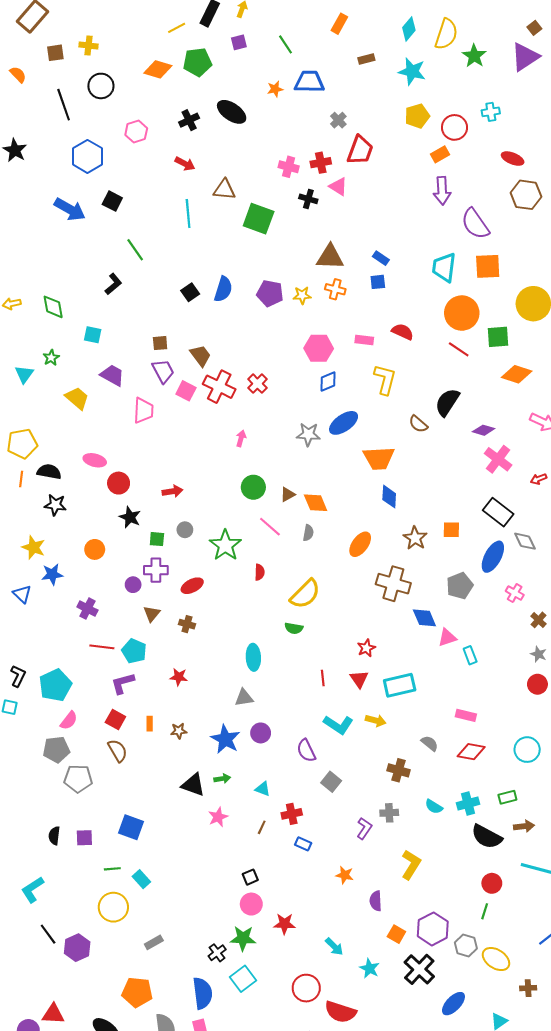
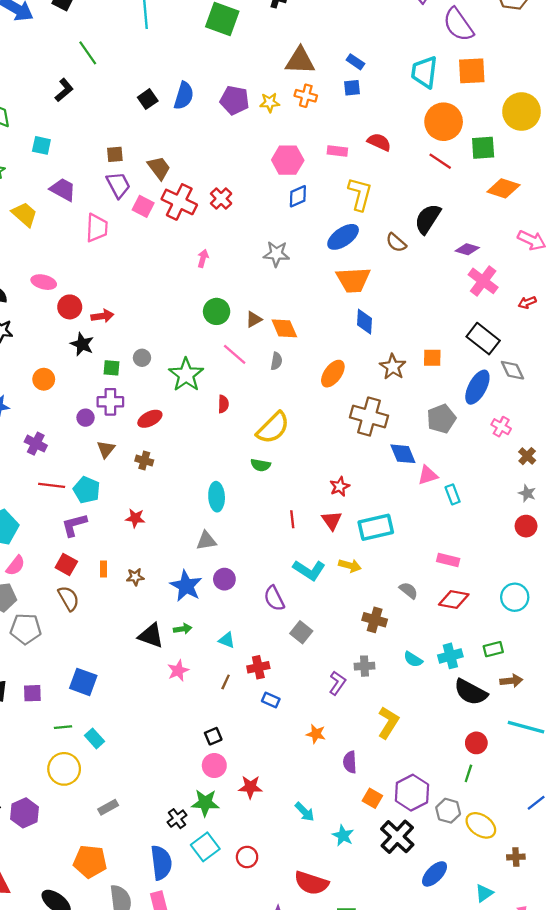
blue ellipse: (344, 423) -> (343, 237), moved
red arrow: (172, 491) -> (102, 316), moved
red circle: (306, 988) -> (247, 857), moved, size x0.7

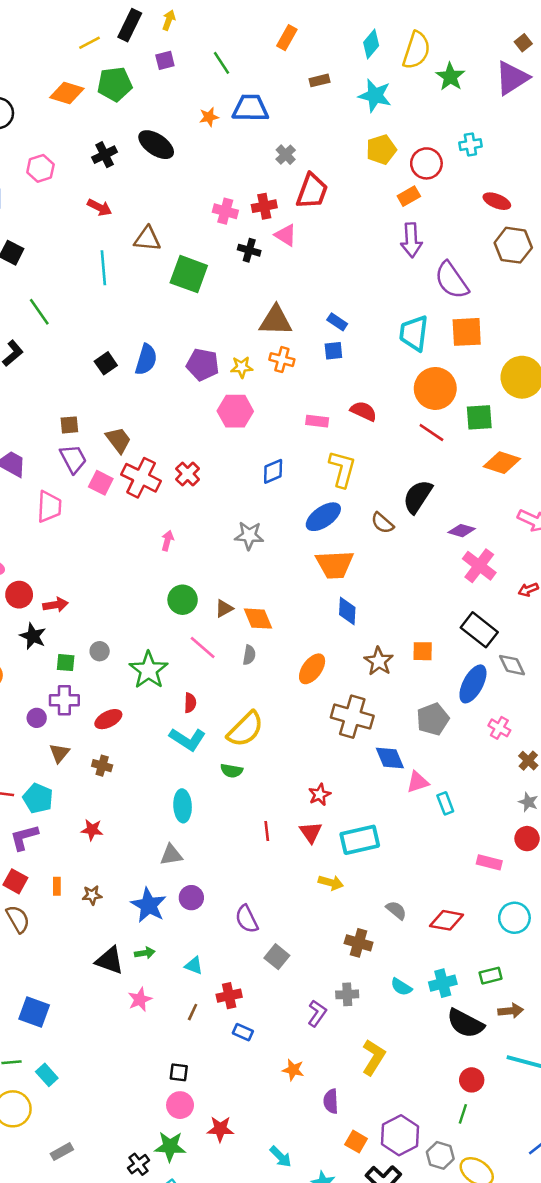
pink hexagon: (288, 160) -> (235, 411), moved
pink rectangle: (448, 560) -> (489, 862), moved
cyan L-shape: (309, 570) -> (188, 739), moved
black square: (213, 736) -> (179, 1072), turned 30

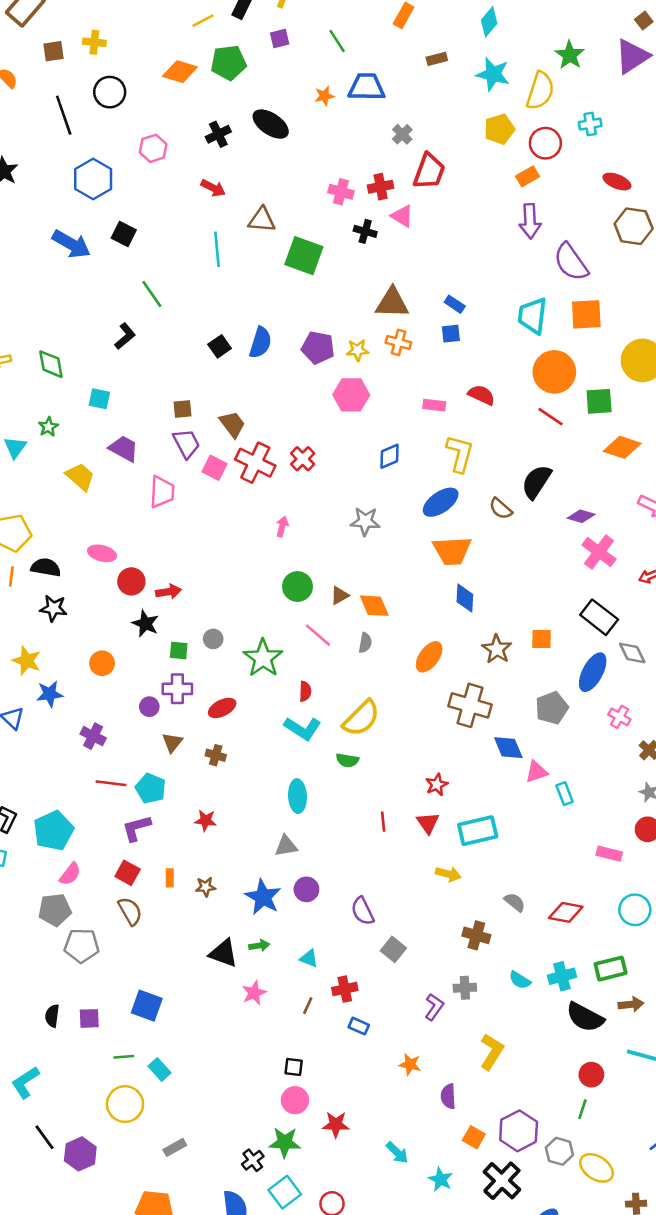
yellow semicircle: (416, 50) -> (540, 91), moved
green rectangle: (491, 976) -> (611, 969), size x1.4

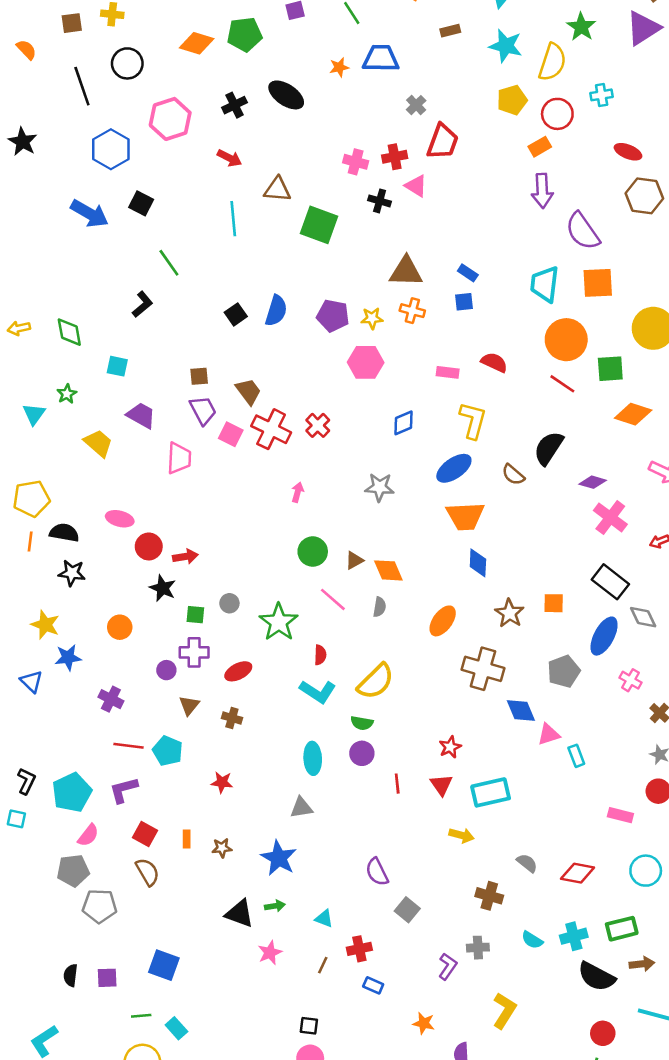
pink hexagon: (153, 148) -> (170, 119), size x1.5
purple L-shape: (137, 828) -> (124, 790), moved
purple circle: (306, 889) -> (362, 753), moved

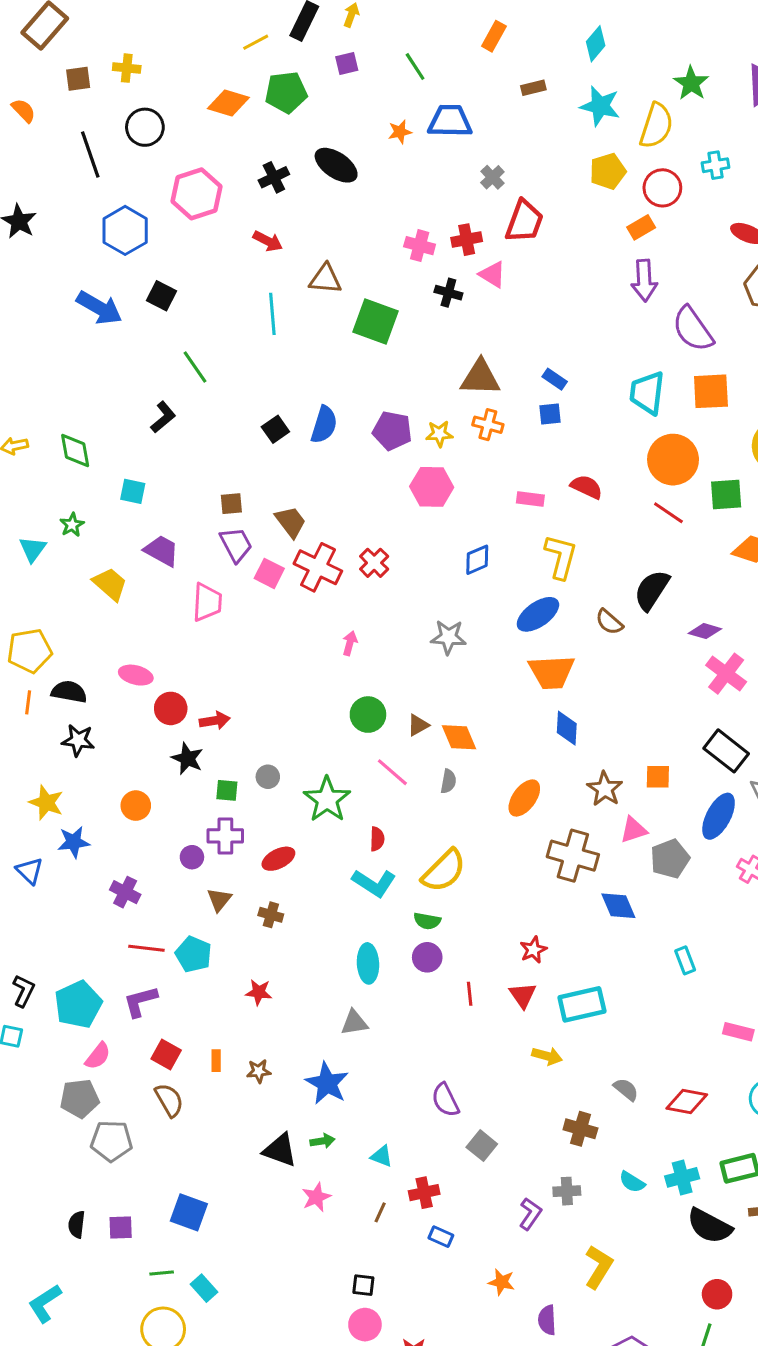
pink triangle: (549, 734) -> (634, 830), moved

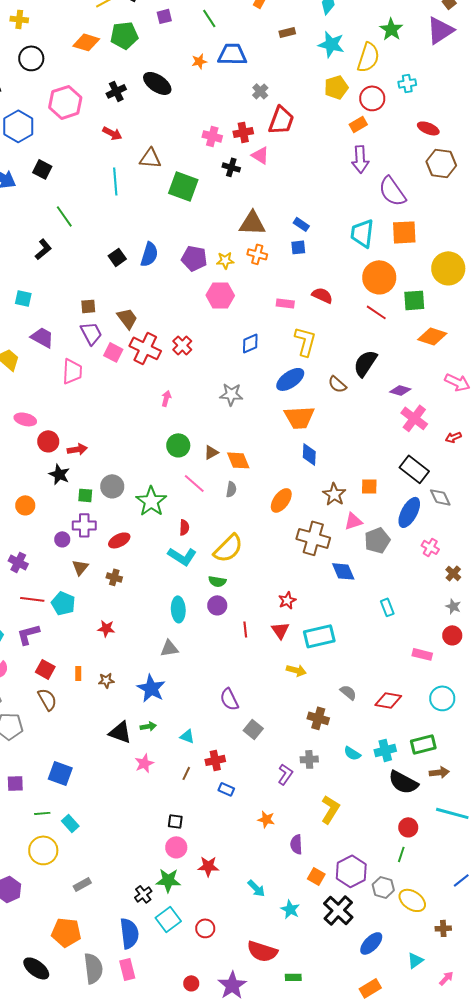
gray circle: (268, 777) -> (112, 486), size x1.5

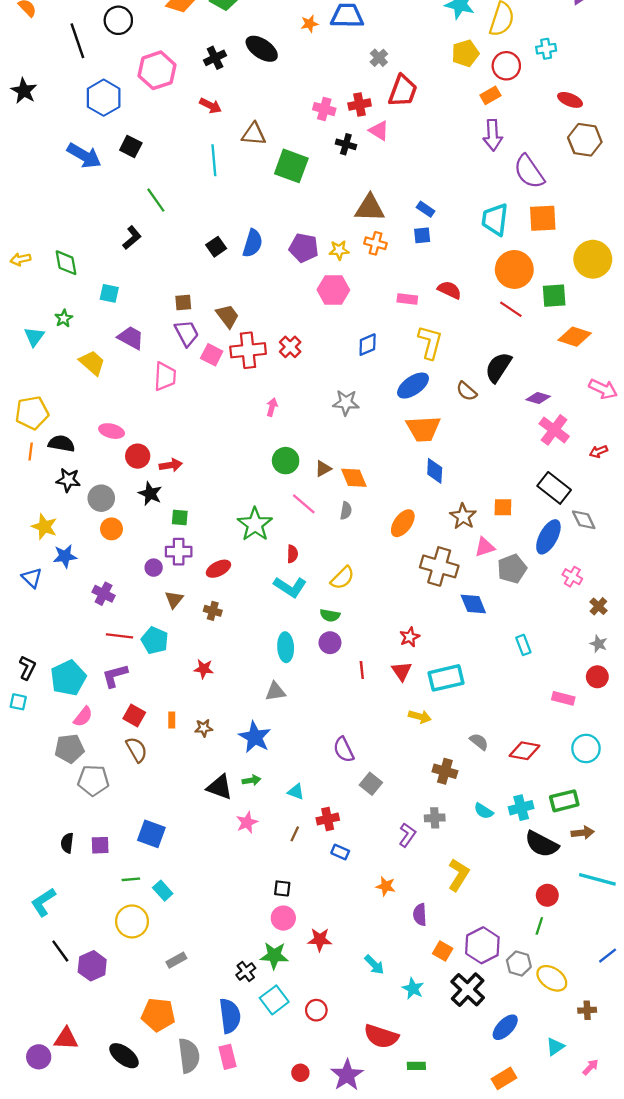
red cross: (145, 348) -> (248, 350), turned -32
gray circle: (112, 486) -> (101, 498), moved
yellow semicircle: (228, 548) -> (342, 578), size x0.7

